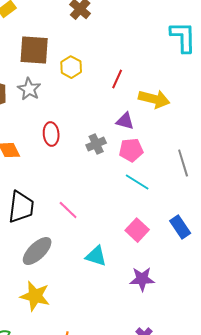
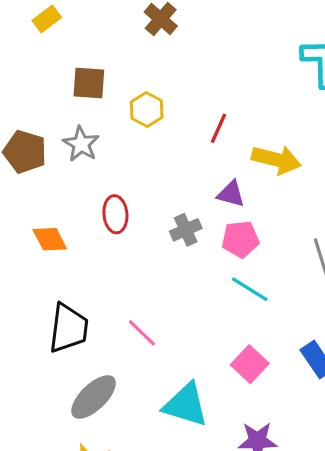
brown square: (34, 50) -> (89, 83), size x0.7
cyan triangle: (96, 256) -> (186, 405), size x1.4

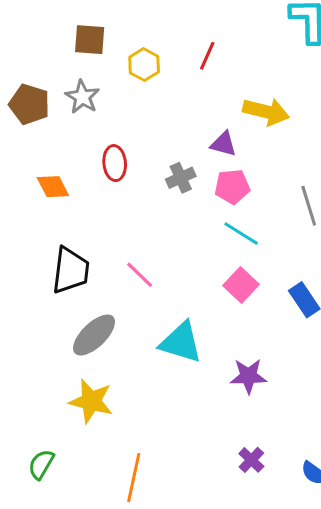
red line: (219, 128) -> (207, 56), moved
pink square: (250, 364) -> (241, 285), moved

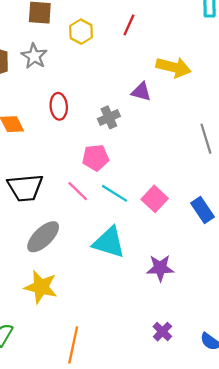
pink pentagon: (232, 187) -> (96, 158), moved
cyan line: (241, 234) -> (114, 193), moved
black trapezoid: (71, 270) -> (25, 188), turned 78

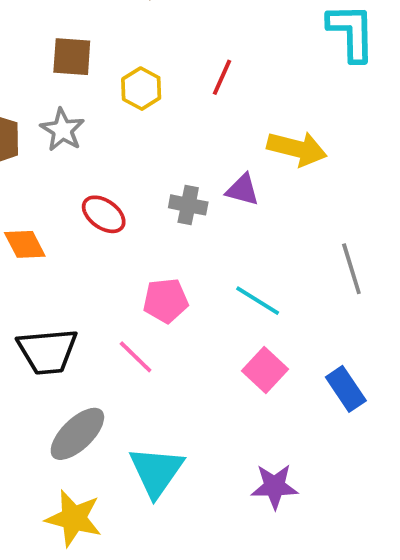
red ellipse: (59, 106) -> (104, 214), turned -50
gray cross: (109, 117) -> (188, 205), moved, turned 35
cyan line: (114, 193) -> (258, 301), moved
cyan triangle: (109, 242) -> (156, 471), moved, turned 48

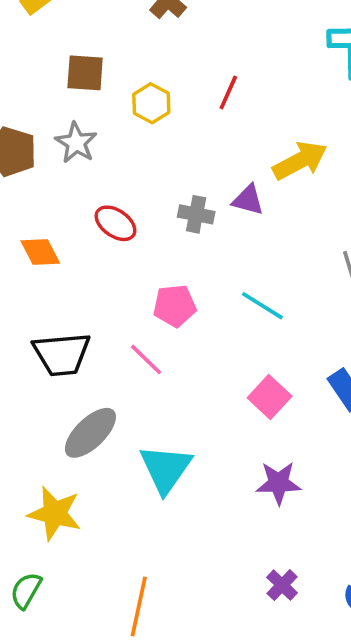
yellow arrow: (297, 149) -> (300, 161), turned -42
pink square: (265, 370) -> (270, 397), moved
yellow star: (74, 518) -> (55, 513), moved

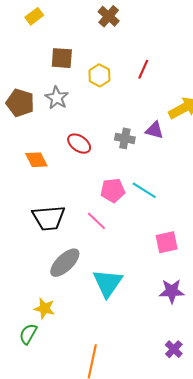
cyan line: (262, 306) -> (144, 190), moved
pink square: (270, 397) -> (167, 242), turned 35
yellow star: (55, 513) -> (44, 308), size x0.7
green semicircle: (26, 590) -> (28, 334), moved

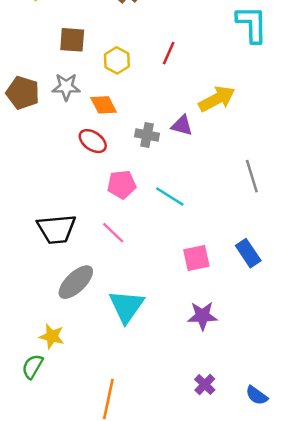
gray star: (57, 98) -> (66, 87), turned -30
orange diamond: (36, 160) -> (104, 105), moved
pink pentagon: (113, 190) -> (122, 184), moved

